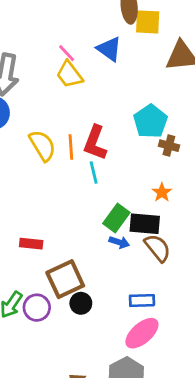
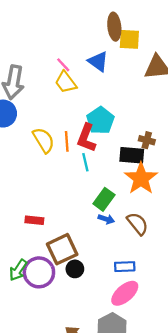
cyan pentagon: (150, 121) -> (100, 121), moved
orange star: (162, 192) -> (141, 178), size x2.0
black rectangle: (145, 224) -> (132, 155), moved
purple circle: (37, 308) -> (39, 272), size x1.4

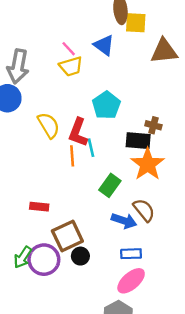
yellow trapezoid: (66, 82) -> (71, 66), turned -70
red L-shape: (86, 138) -> (78, 132), moved
orange line: (67, 141) -> (72, 156), moved
blue arrow: (106, 219) -> (124, 221), moved, size x1.5

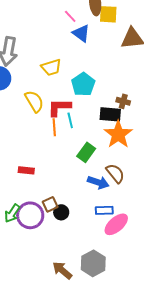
pink line: (69, 49) -> (70, 16), moved
yellow trapezoid: (71, 66) -> (51, 67), moved
red L-shape: (78, 132) -> (59, 107), turned 70
brown square: (67, 236) -> (50, 204), moved, size x0.6
pink ellipse: (131, 281) -> (116, 224), moved

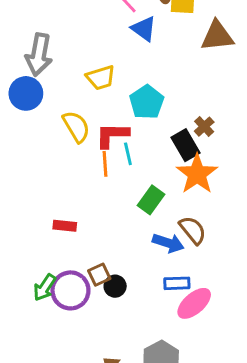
brown cross: (123, 101) -> (204, 127), turned 32
black rectangle: (110, 114) -> (186, 145), turned 55

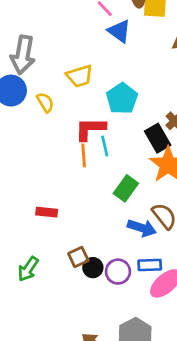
yellow semicircle: (76, 127) -> (45, 102), moved, size x0.7
purple circle: (70, 290) -> (118, 272), moved, size x0.7

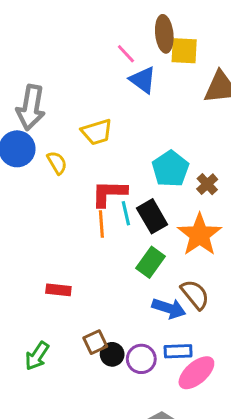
cyan pentagon: (122, 98) -> (170, 169), moved
black rectangle: (158, 138) -> (152, 216), moved

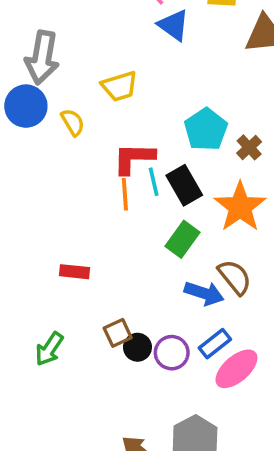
blue rectangle: (178, 351) -> (215, 344), turned -36

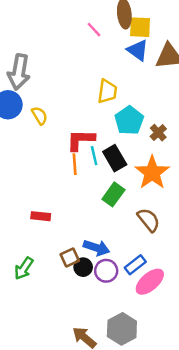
blue triangle: (173, 25) -> (138, 50), moved
yellow trapezoid: (119, 86) -> (107, 91), moved, turned -65
blue arrow: (204, 293) -> (96, 248), moved

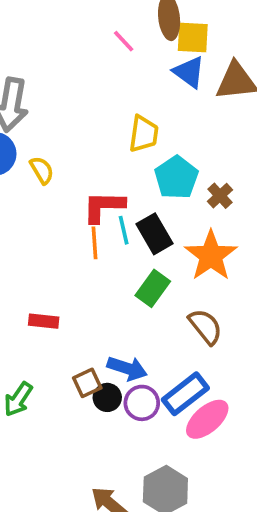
blue rectangle: (135, 265) -> (185, 394), size x1.4

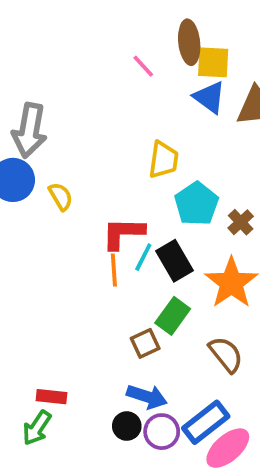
cyan line: (124, 230) -> (143, 257), turned 40
red rectangle: (44, 321) -> (51, 397), moved
brown square: (87, 383) -> (145, 343), moved

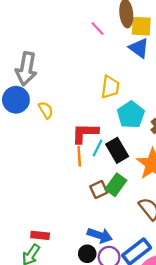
brown square: (145, 343) -> (99, 189), moved

